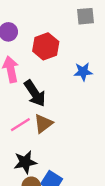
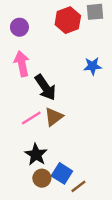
red hexagon: (46, 46) -> (68, 20), moved
black star: (25, 162) -> (36, 155), turned -30

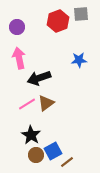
black arrow: (45, 87) -> (39, 78), turned 105
blue square: (62, 173) -> (53, 151), turned 30

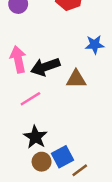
pink arrow: (19, 58) -> (18, 59), moved
brown triangle: (46, 103) -> (76, 79), moved, turned 36

